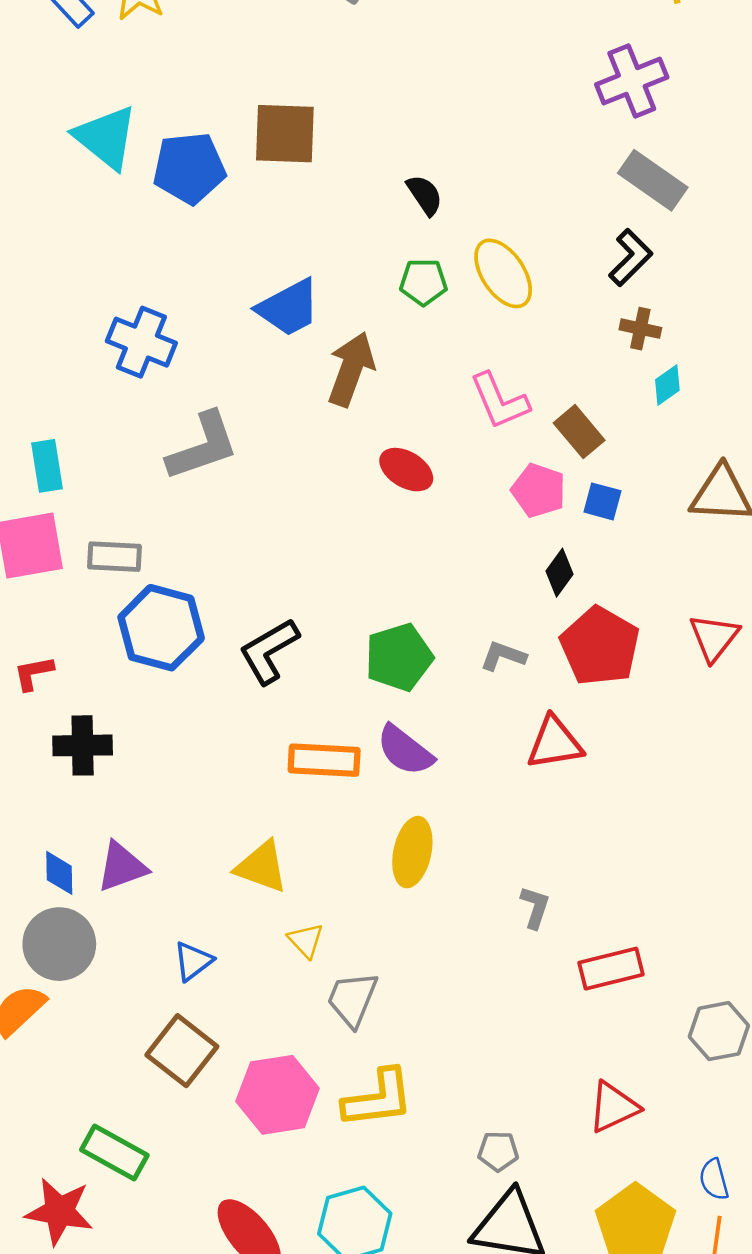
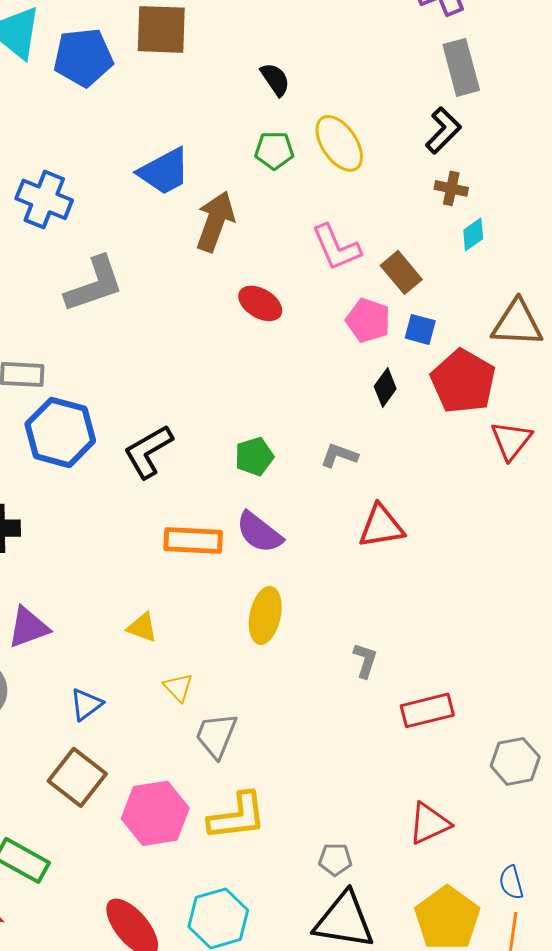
gray rectangle: (653, 180) -> (461, 67), turned 40
red pentagon: (600, 646) -> (463, 381), moved
green pentagon: (399, 657) -> (254, 456), size x0.7
yellow triangle: (262, 867) -> (142, 627), size x0.7

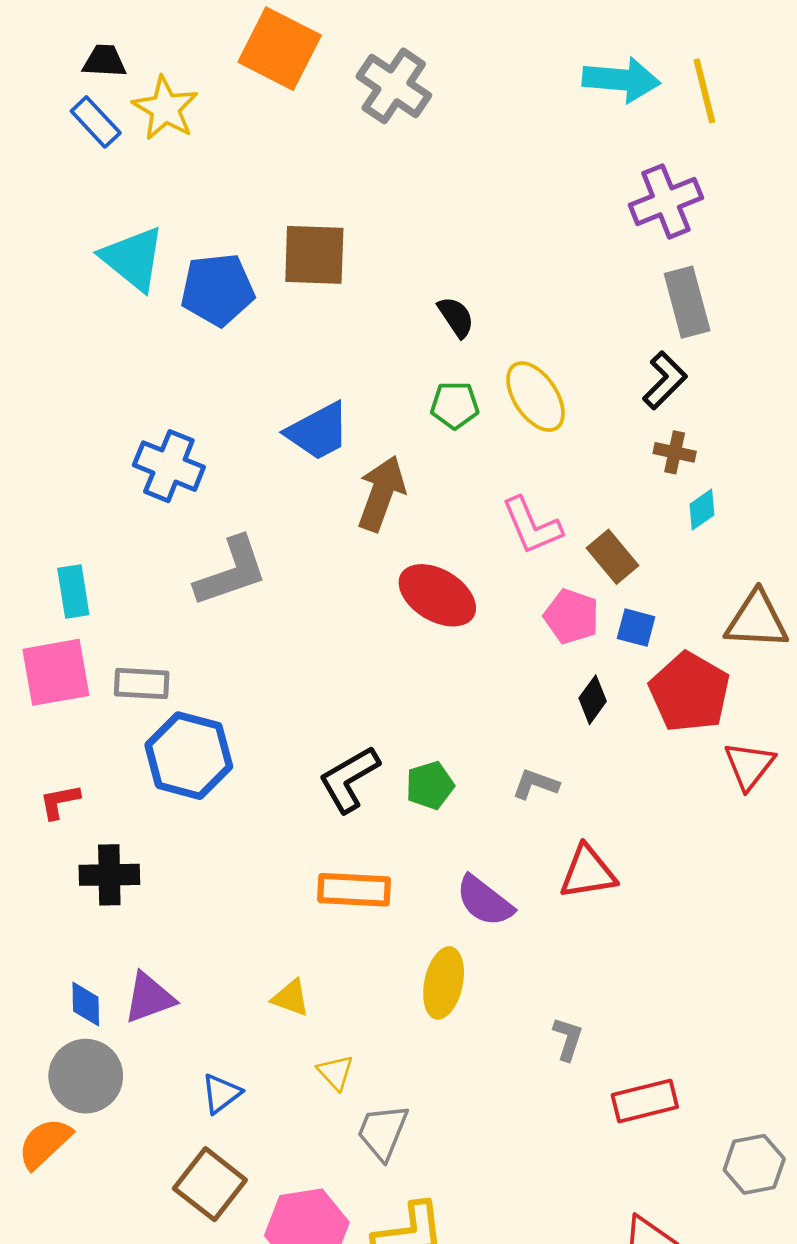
red ellipse: (260, 303) -> (437, 595), size x1.4
black L-shape: (148, 451) -> (349, 779), moved
purple semicircle: (259, 532) -> (485, 901), moved

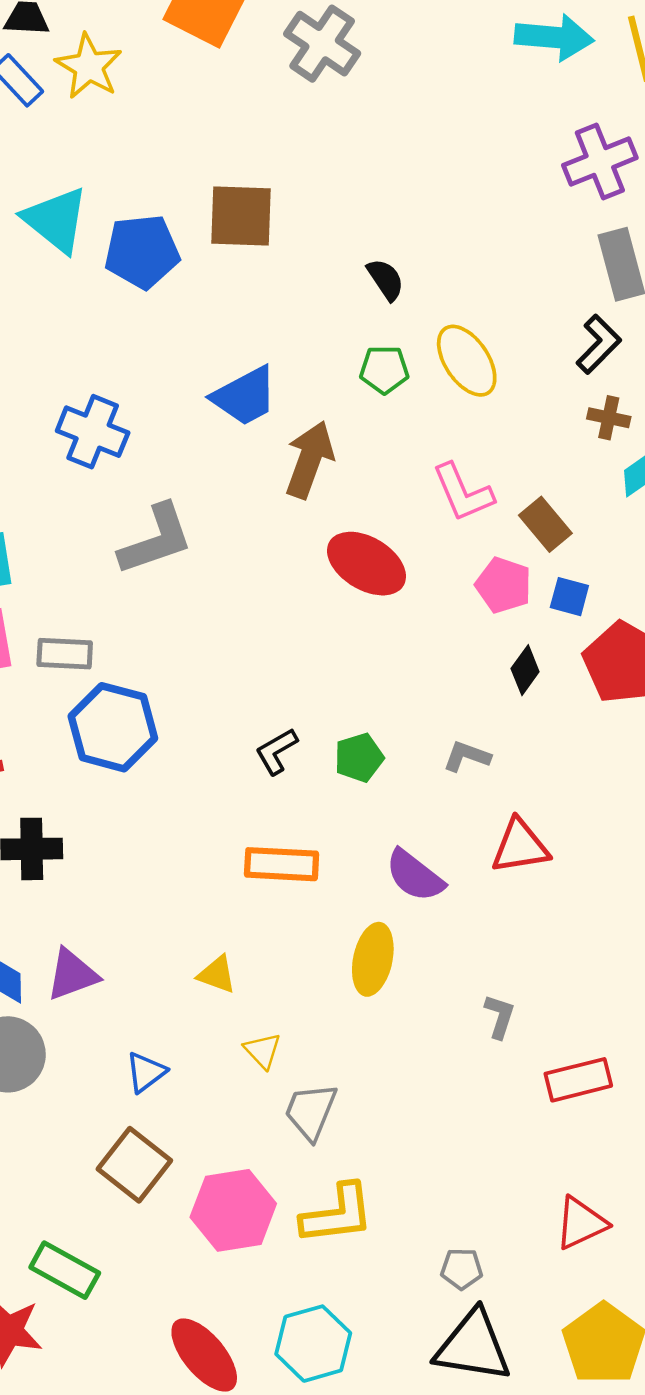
black L-shape: (349, 779) -> (276, 751), size x0.7

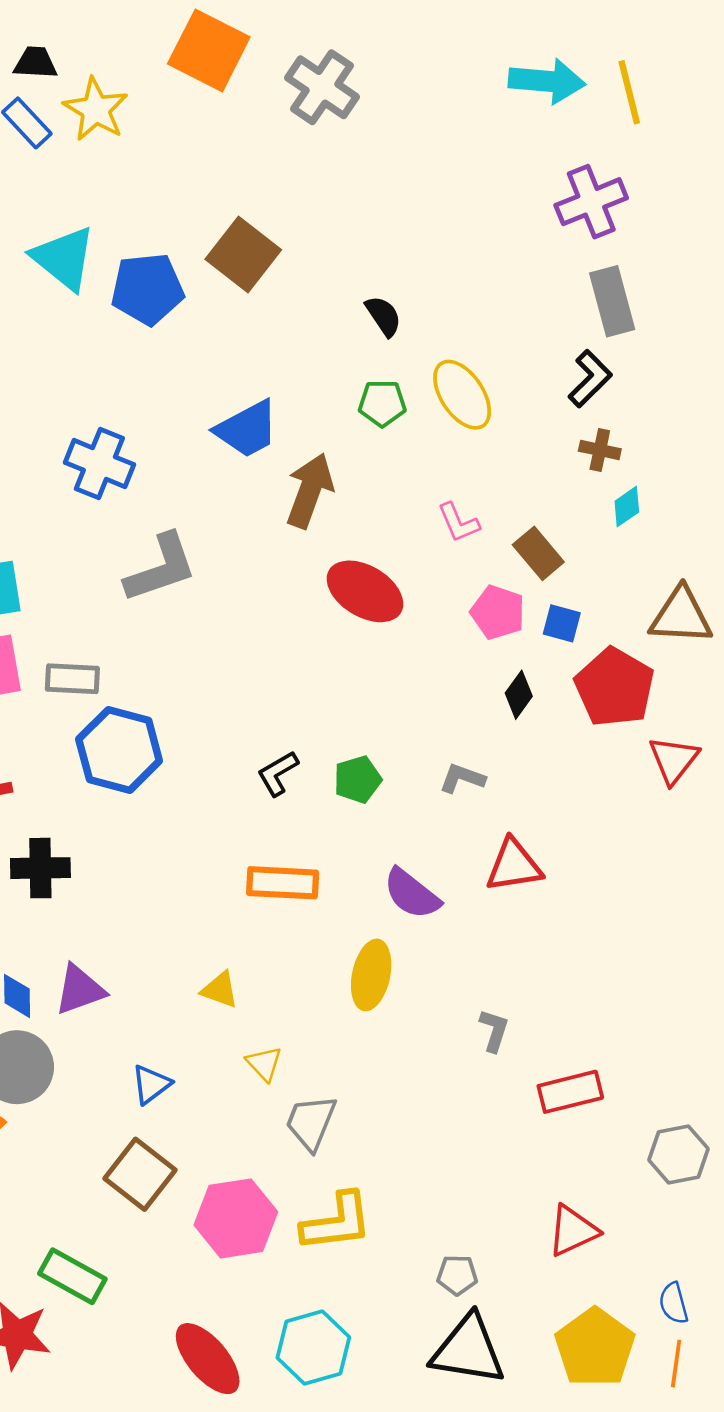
brown square: (241, 216) -> (243, 255), turned 36
pink L-shape: (463, 493) -> (458, 523), size x0.7

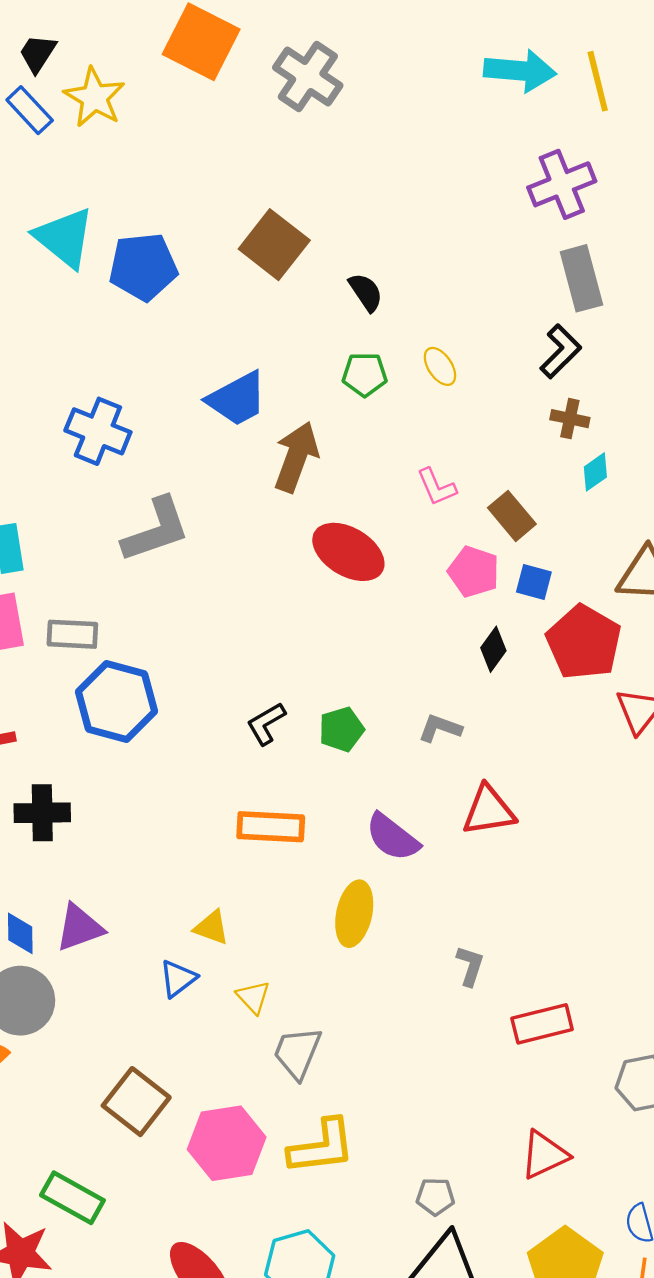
black trapezoid: (35, 63) -> (38, 53), turned -60
brown square: (243, 255) -> (274, 245), moved
yellow ellipse: (462, 395) -> (440, 366), size x0.6
blue triangle: (151, 1084) -> (178, 979), moved

